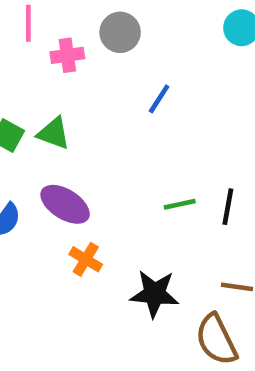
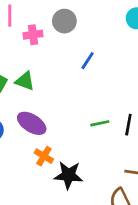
black star: (154, 294) -> (68, 175), moved

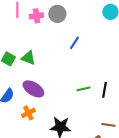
pink cross: (33, 35) -> (36, 16), moved
orange cross: (44, 156) -> (28, 113), moved, turned 32

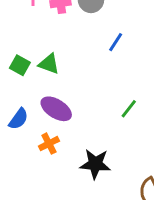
green line: (83, 89) -> (129, 109), turned -40

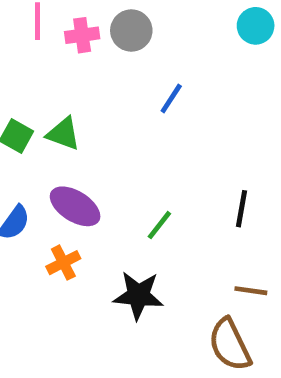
green line: (129, 109) -> (159, 225), moved

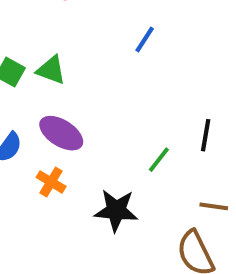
green line: (159, 225) -> (159, 160), moved
orange cross: (63, 263) -> (51, 182), turned -32

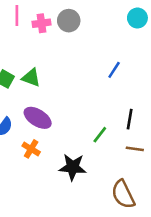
blue line: (145, 40) -> (114, 70), moved
brown line: (214, 206) -> (135, 149), moved

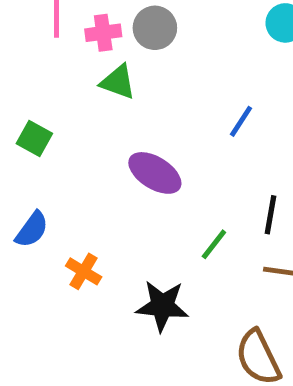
green triangle: (31, 78) -> (118, 82), moved
purple ellipse: (38, 118) -> (155, 173), moved

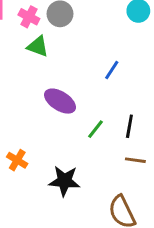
pink cross: (103, 33) -> (29, 17), turned 36
green line: (214, 244) -> (95, 129), moved

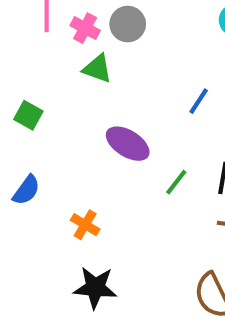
orange cross: (17, 160) -> (85, 225), moved
black star: (64, 181) -> (95, 287), moved

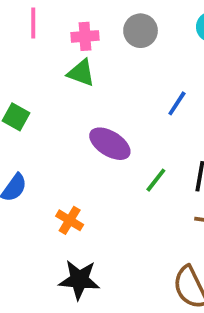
gray circle: (128, 24) -> (141, 31), moved
pink cross: (85, 28) -> (85, 36), moved, turned -32

